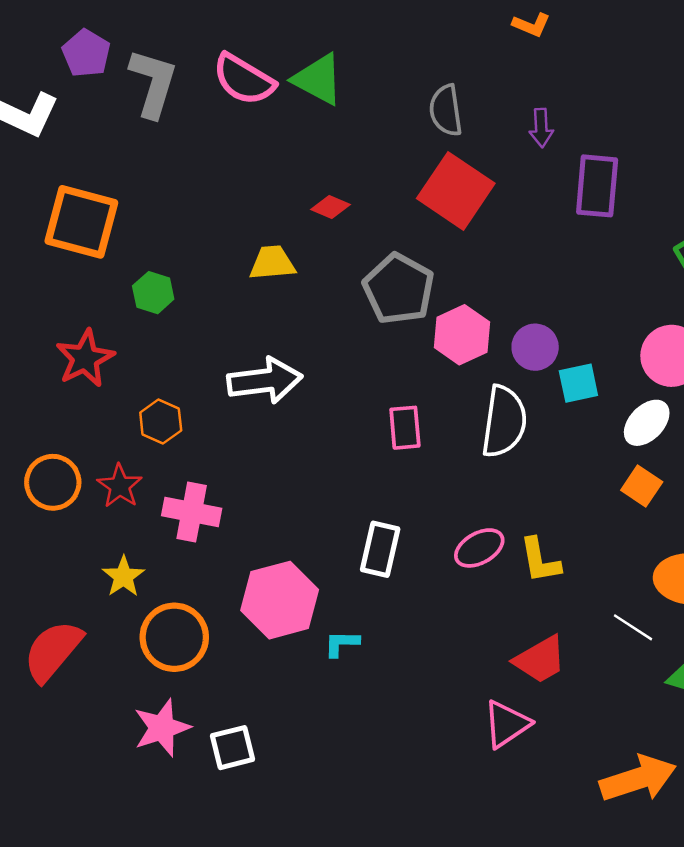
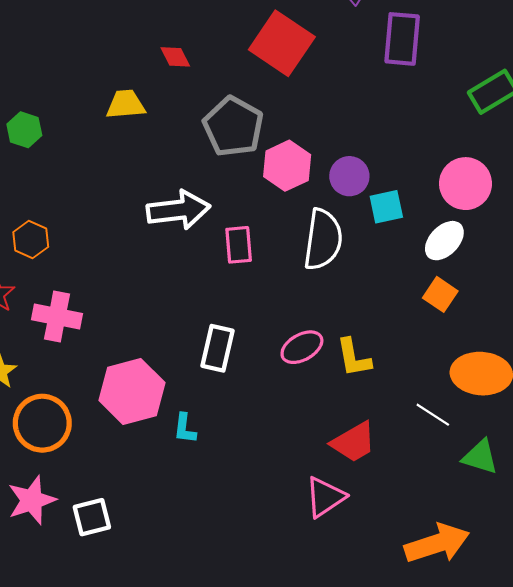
red diamond: (330, 207) -> (175, 57), turned 40
white arrow: (265, 381) -> (178, 210), moved
cyan L-shape: (342, 643) -> (185, 428), turned -84

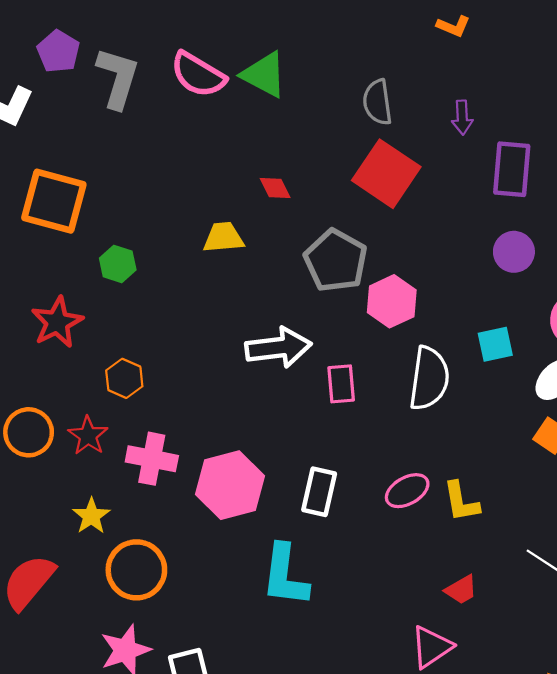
purple circle: (349, 176) -> (514, 252), moved
pink hexagon: (132, 391) -> (230, 485), moved
cyan L-shape: (185, 428) -> (285, 575), size x2.0
red trapezoid: (354, 442) -> (461, 590), size x0.7

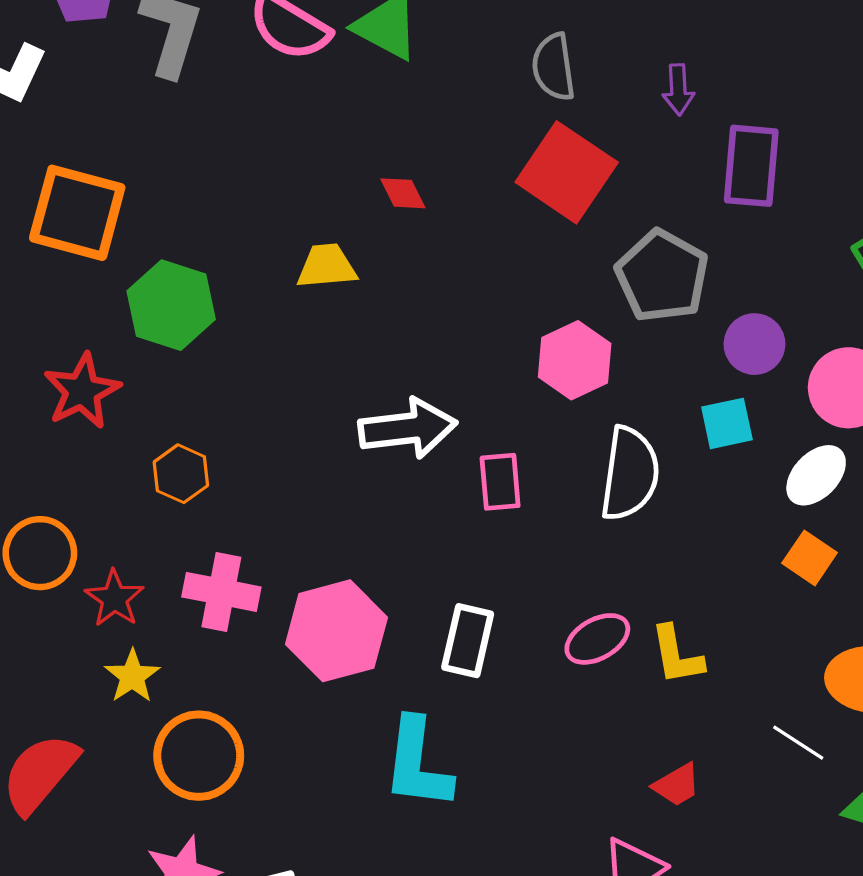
purple circle: (514, 252) -> (754, 344), moved
gray pentagon: (336, 261) -> (662, 276), moved
green hexagon: (118, 264) -> (171, 305), size x1.6
red star: (88, 436) -> (114, 598), moved

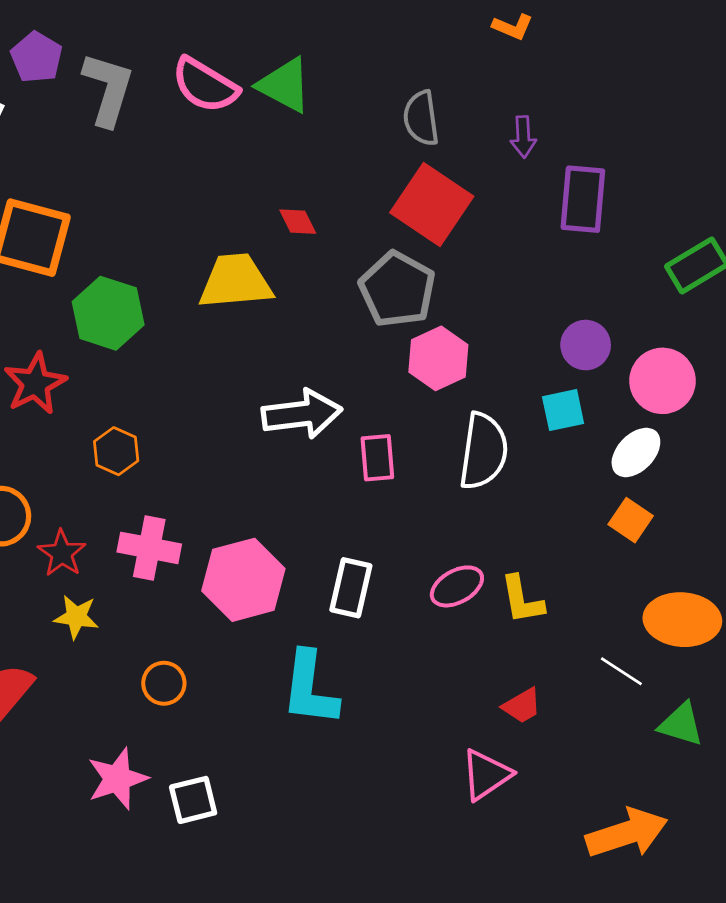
yellow trapezoid: (327, 266) -> (235, 281), size x1.5
gray pentagon: (662, 276) -> (397, 289), moved
yellow star: (132, 676) -> (76, 617), turned -30
orange circle: (199, 756) -> (164, 683), moved, size x0.6

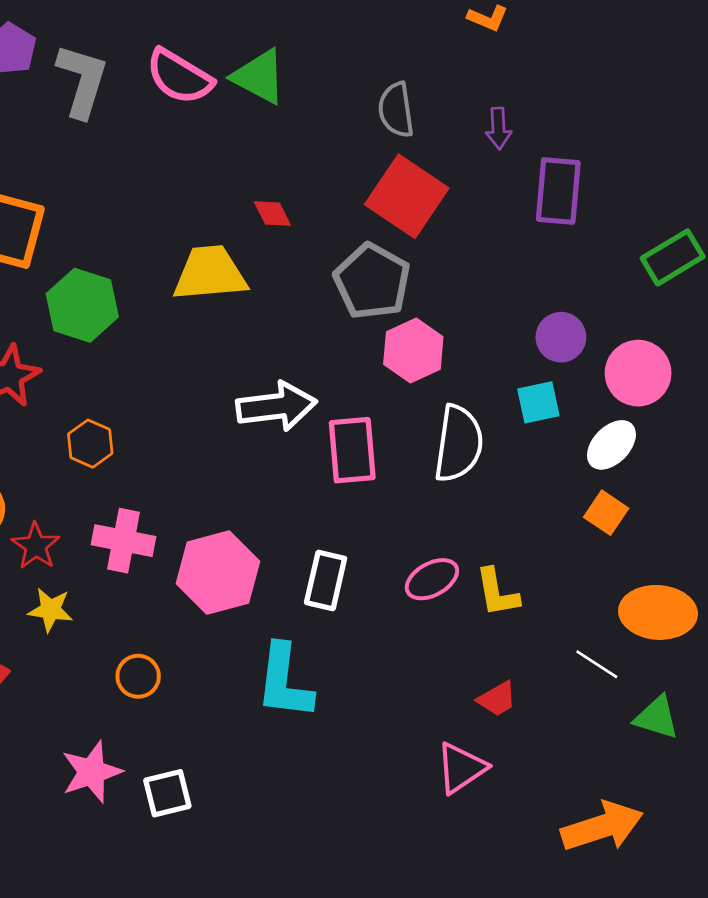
pink rectangle: (377, 458) -> (352, 450), size x1.4

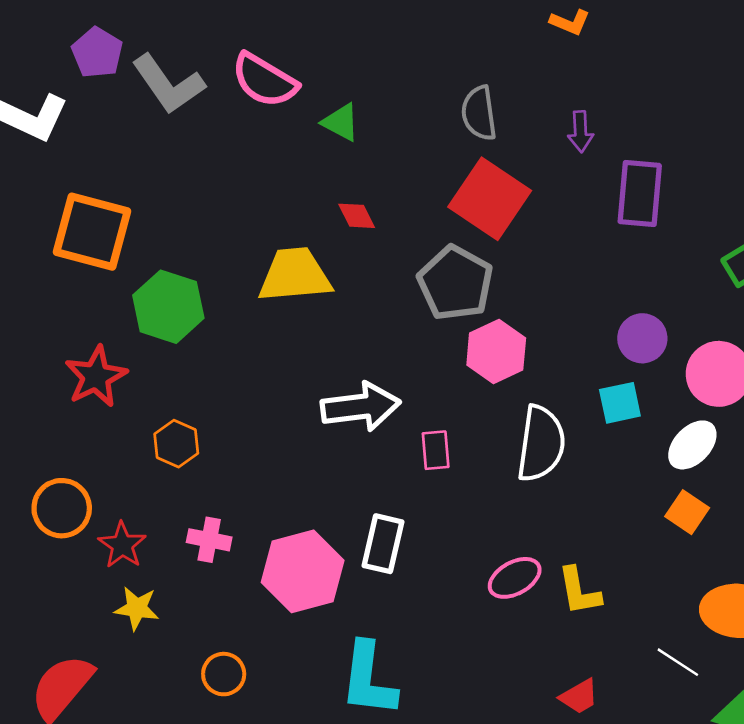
green triangle: (259, 77) -> (341, 122), moved, size x0.7
gray L-shape: (82, 81) -> (168, 84), turned 128
pink rectangle: (352, 450) -> (436, 450), size x0.6
pink cross: (124, 541) -> (209, 540), size x0.7
white rectangle: (326, 581) -> (383, 544), moved

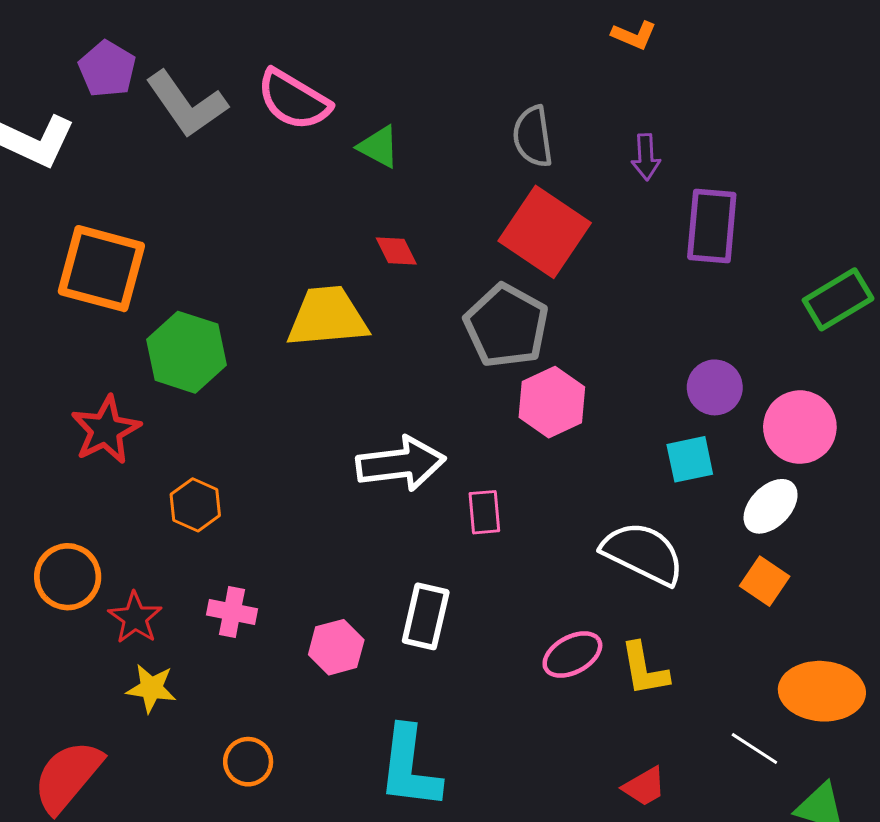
white semicircle: (541, 444) -> (643, 553), moved, turned -72
pink hexagon: (303, 571) -> (336, 647), size x0.6

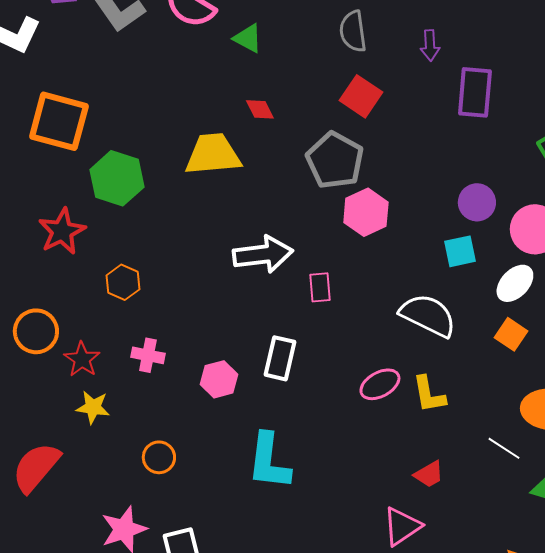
red square: (545, 232) -> (361, 96), size x0.7

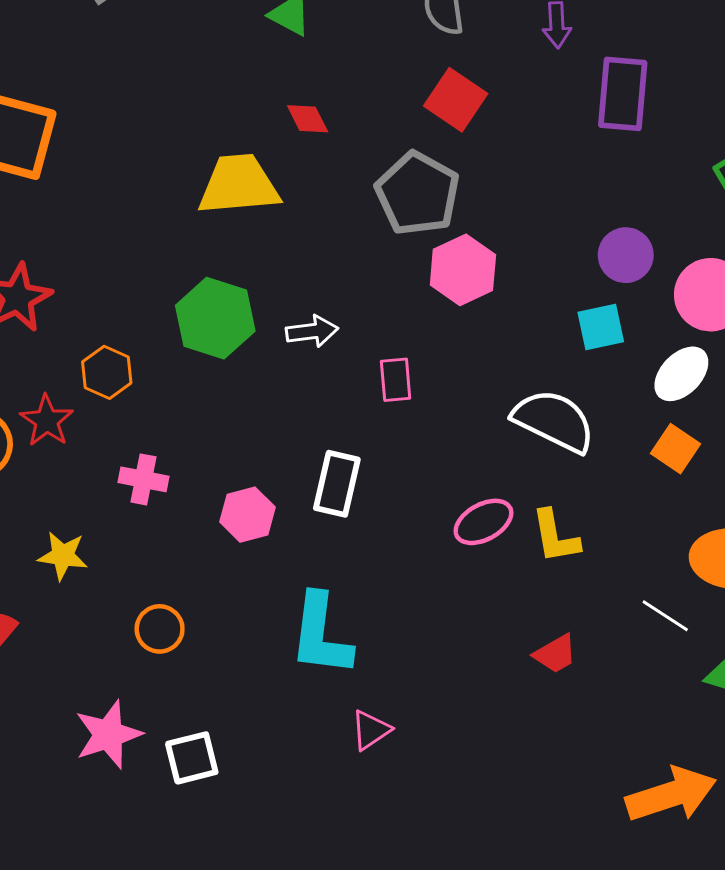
green hexagon: (117, 178) -> (215, 318), moved
white arrow: (263, 254) -> (312, 331), size x0.6
red star: (82, 359) -> (47, 421), moved
pink triangle: (402, 526) -> (371, 730), moved, size x0.7

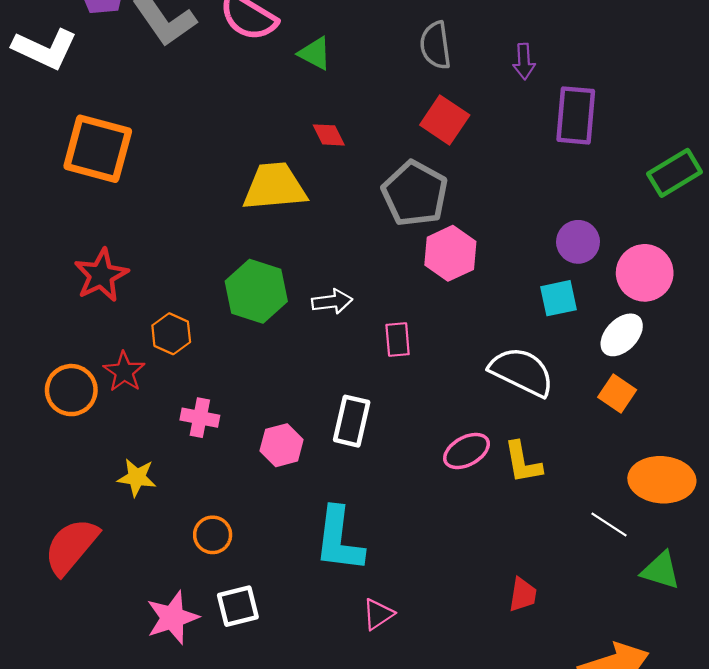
red trapezoid: (555, 654) -> (523, 595), moved, turned -51
white square: (192, 758) -> (238, 606), moved

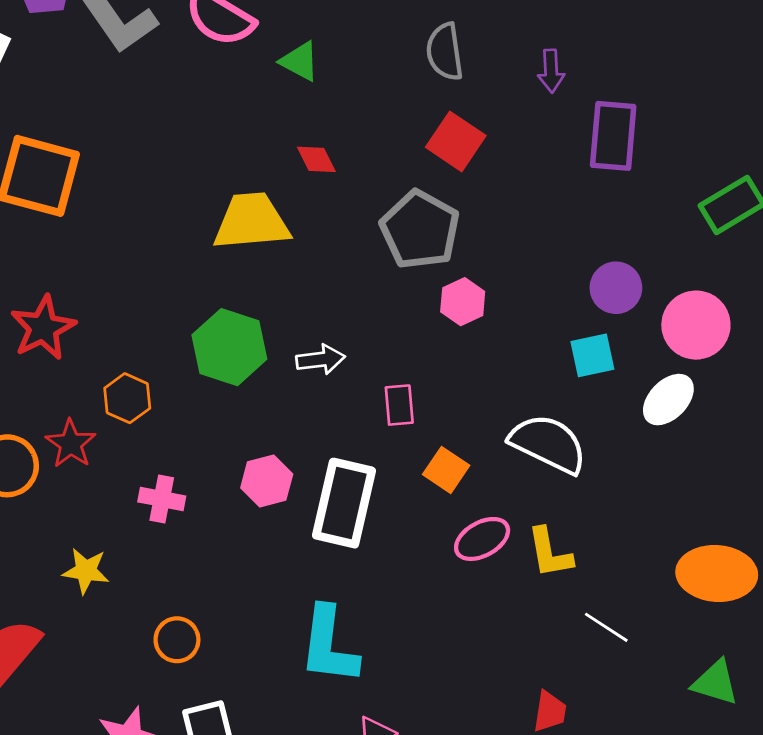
pink hexagon: (450, 253) -> (463, 302), size x0.7
orange square: (617, 394) -> (446, 470), moved
white rectangle: (352, 421) -> (344, 503), size x1.4
pink hexagon: (282, 445) -> (267, 481), moved
white line: (609, 525) -> (606, 627), moved

